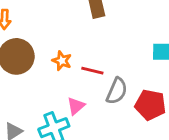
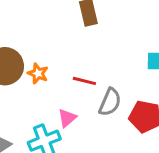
orange star: (62, 61) -> (38, 73), moved

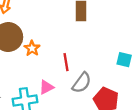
red line: (84, 81) -> (66, 62), turned 54

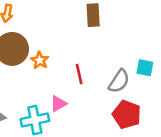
gray semicircle: (82, 83) -> (119, 81), moved

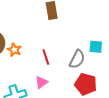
pink triangle: (58, 104) -> (41, 82), moved

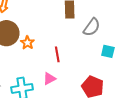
gray semicircle: (77, 59) -> (92, 27), moved

